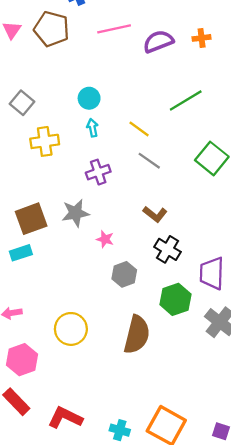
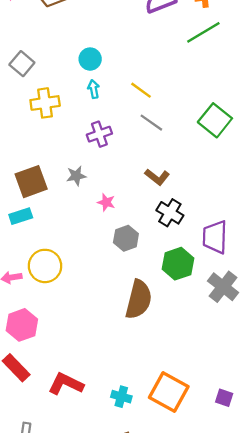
green line: (186, 100) -> (203, 32), moved
gray star: (75, 213) -> (76, 176), size x0.7
yellow circle: (71, 329) -> (45, 266), moved

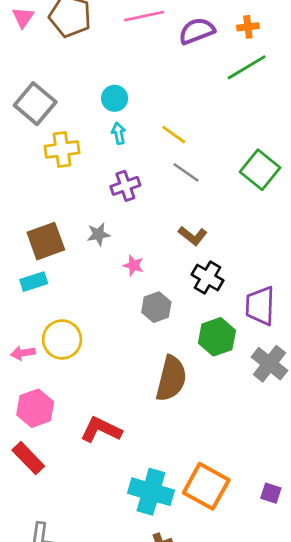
gray square: (22, 64) -> (35, 104), size x1.4
red L-shape: (66, 384) -> (101, 430), moved
cyan cross: (121, 397) -> (151, 492), size x1.8

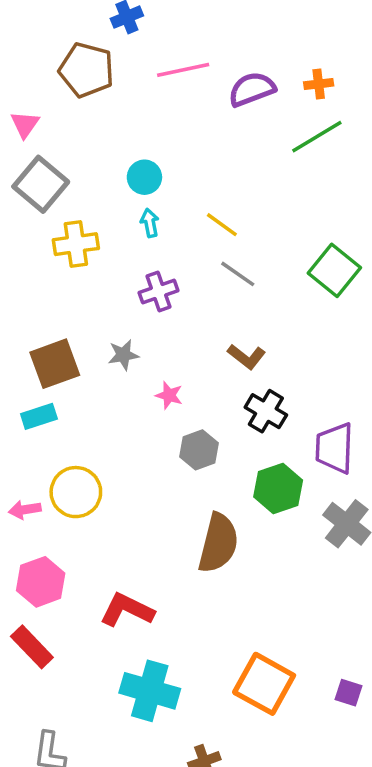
pink triangle: (23, 17) -> (25, 124), moved
cyan cross: (151, 492) -> (150, 691), moved

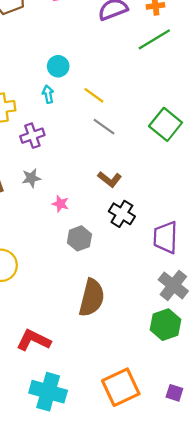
cyan circle: (144, 177) -> (58, 66), moved
purple cross: (159, 292) -> (32, 136), moved
green hexagon: (278, 489) -> (166, 325), moved
orange square: (264, 684) -> (121, 387), turned 36

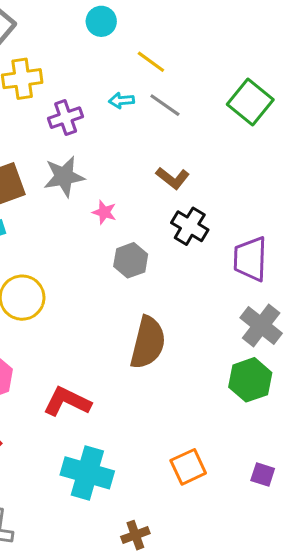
cyan arrow: (48, 94) -> (121, 100), moved, turned -84
gray star: (31, 178) -> (64, 177), size x1.5
orange square: (121, 387) -> (188, 467), size x0.7

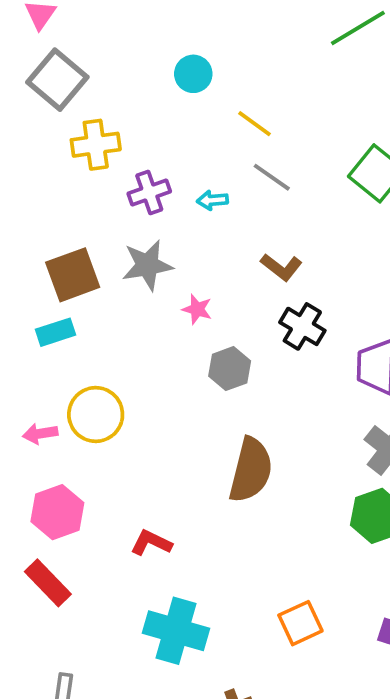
cyan arrow: (121, 100) -> (212, 200), moved
red L-shape: (67, 402) -> (151, 543), size x0.7

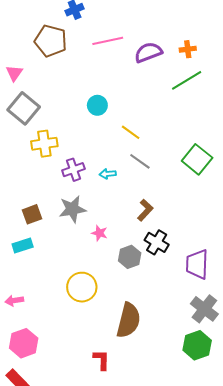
brown L-shape: (281, 267) -> (145, 210), turned -85
brown square: (73, 275) -> (32, 214), size x0.7
gray hexagon: (230, 369) -> (130, 257), moved
yellow circle: (96, 414) -> (82, 287), moved
red L-shape: (151, 543) -> (102, 360), moved, turned 65

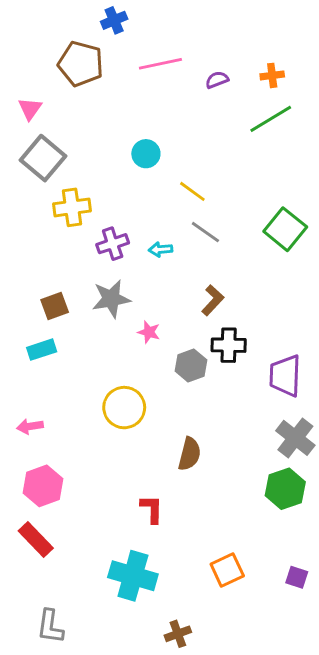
purple semicircle: (148, 52) -> (217, 80), size x0.6
black cross: (157, 242) -> (229, 345), turned -30
brown semicircle: (129, 320) -> (189, 454), size x0.7

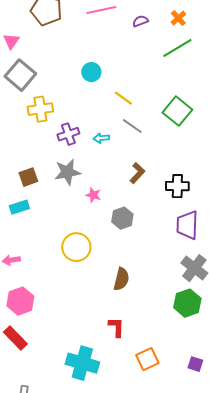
orange cross: (272, 75) -> (178, 18), turned -35
green square: (285, 229) -> (177, 111), moved
black cross: (229, 345) -> (177, 186), moved
red L-shape: (152, 509) -> (116, 327), moved

